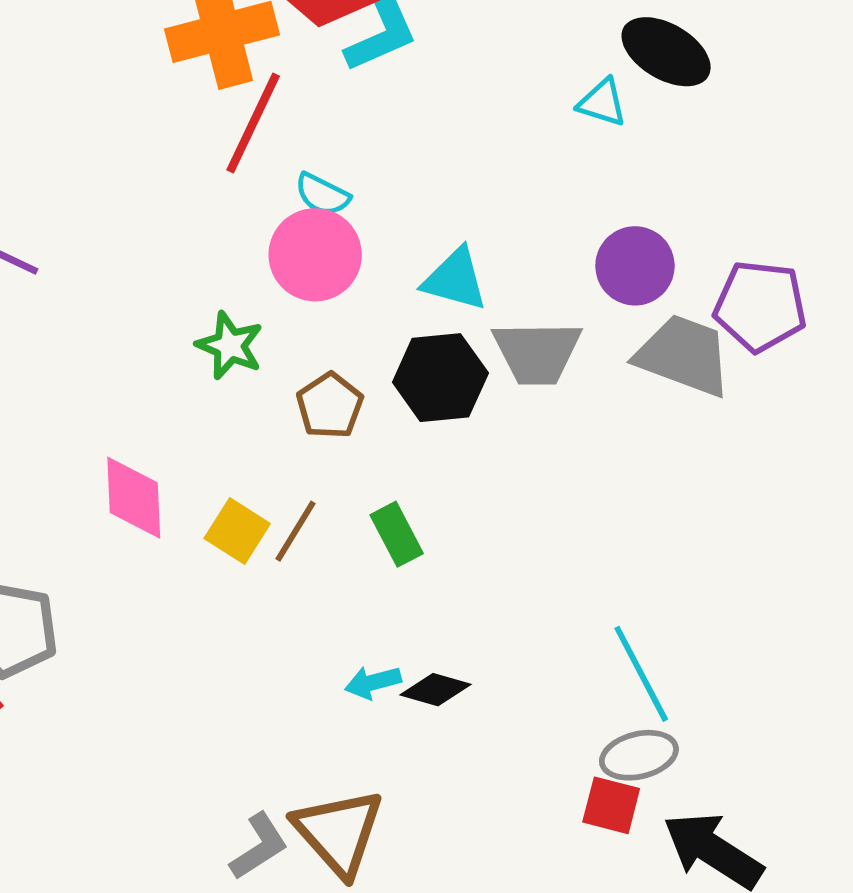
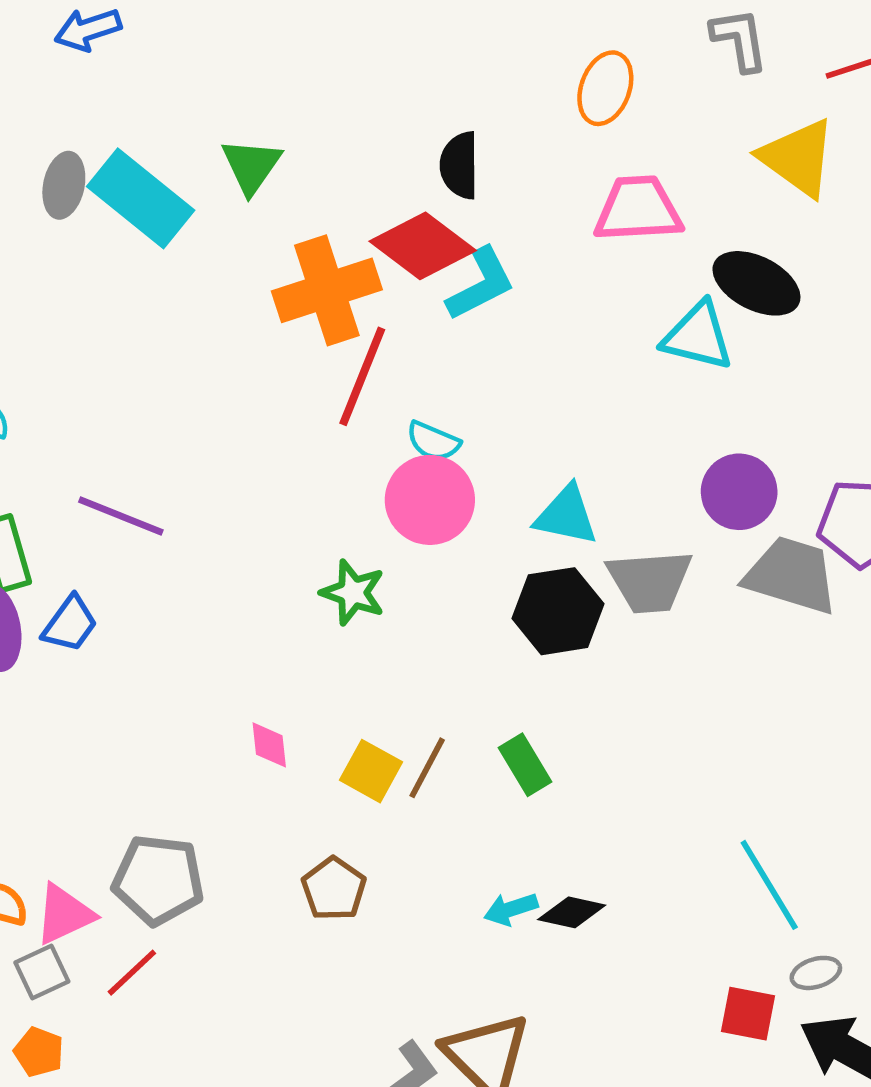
cyan triangle: (602, 103) -> (698, 336), size x1.5
brown pentagon: (330, 406) -> (334, 889), moved
pink diamond: (134, 498) -> (269, 745), size x0.6
gray ellipse: (639, 755) -> (816, 973), moved, size x0.7

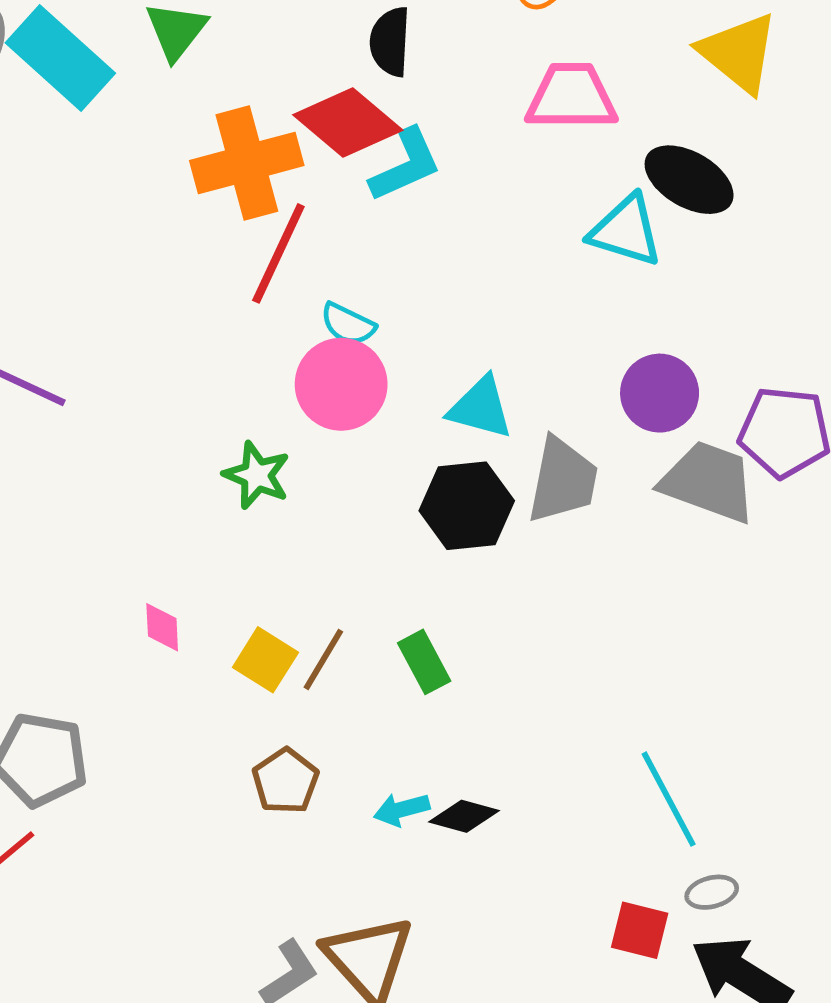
gray trapezoid: (650, 581) -> (563, 480), turned -78
brown pentagon: (334, 889) -> (286, 781), moved

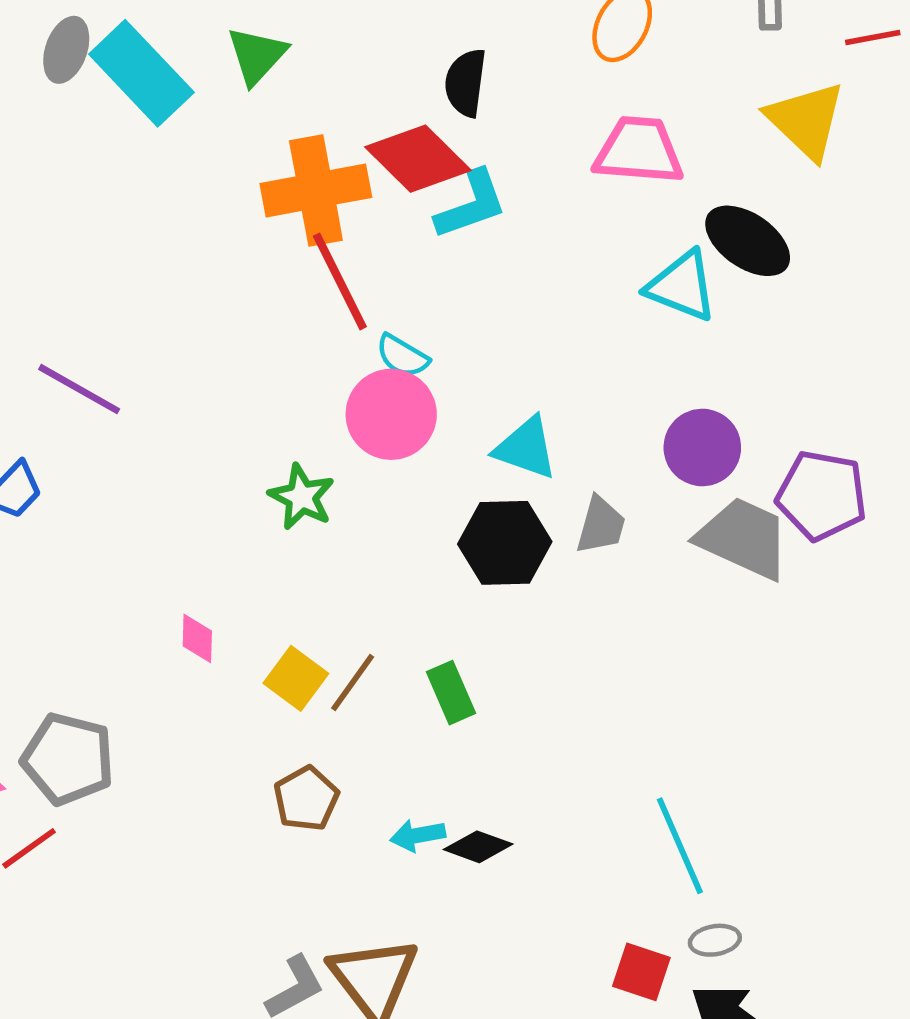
red line: (278, 253) -> (340, 281), turned -56
gray trapezoid: (563, 480) -> (601, 525), size x0.7

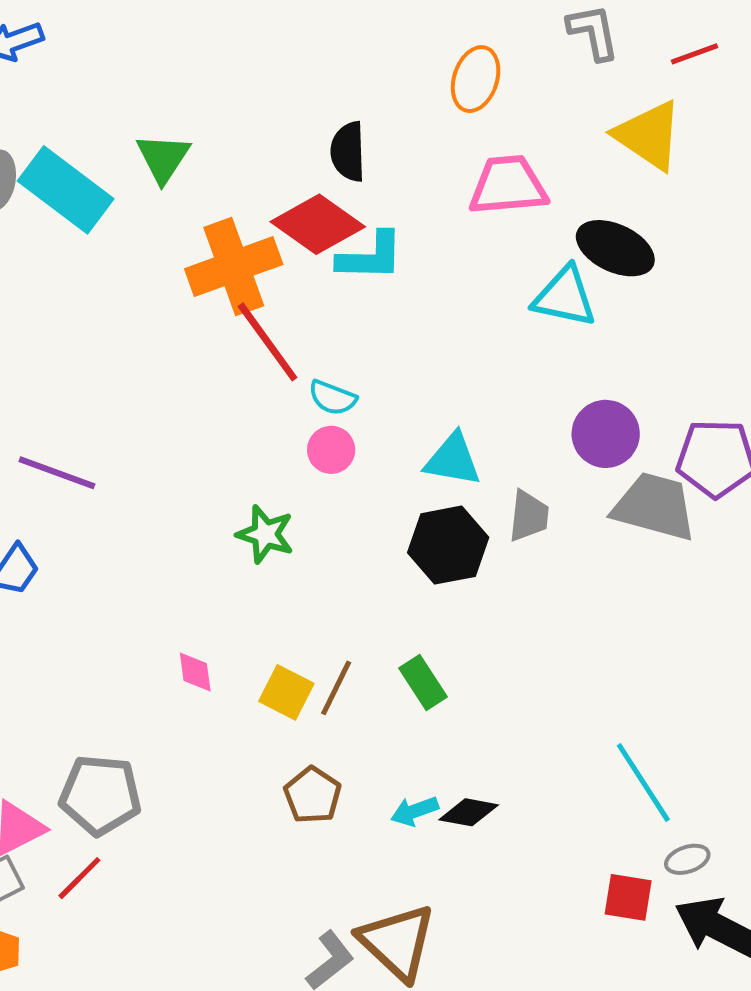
cyan L-shape: (471, 205) -> (370, 257), turned 30
pink circle: (391, 414) -> (331, 450), size x0.6

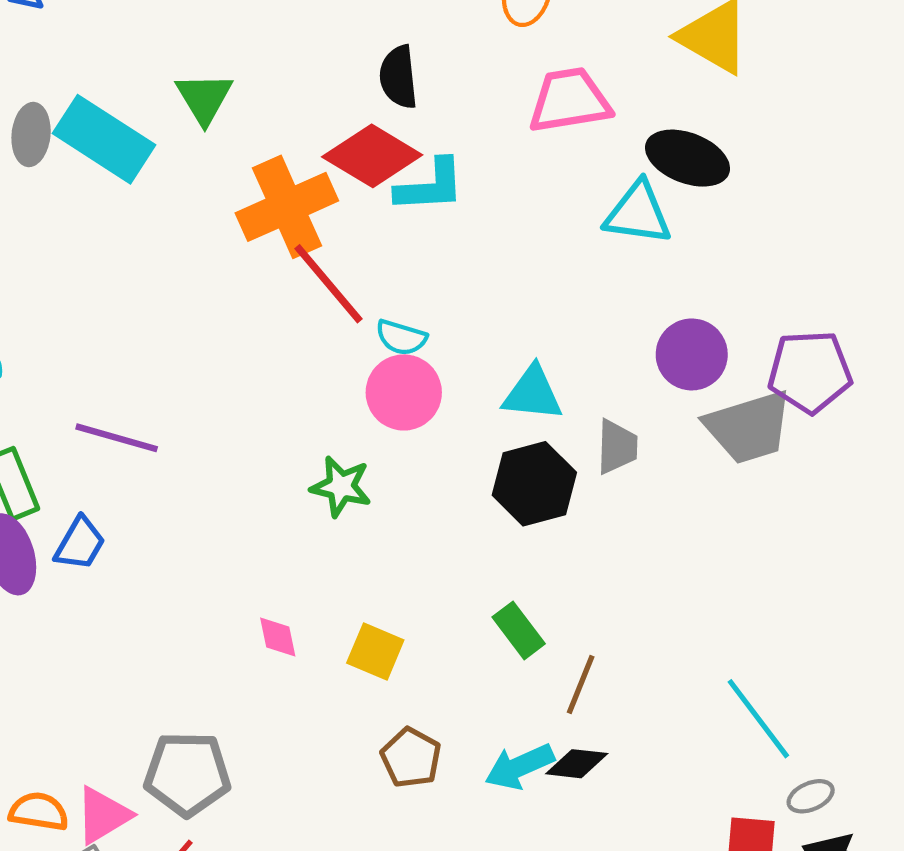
pink circle: (331, 450) -> (404, 392), size x1.5
gray trapezoid: (654, 507) -> (749, 427), turned 152
brown line: (336, 688) -> (581, 684), moved
cyan arrow: (415, 811) -> (520, 767), size x1.4

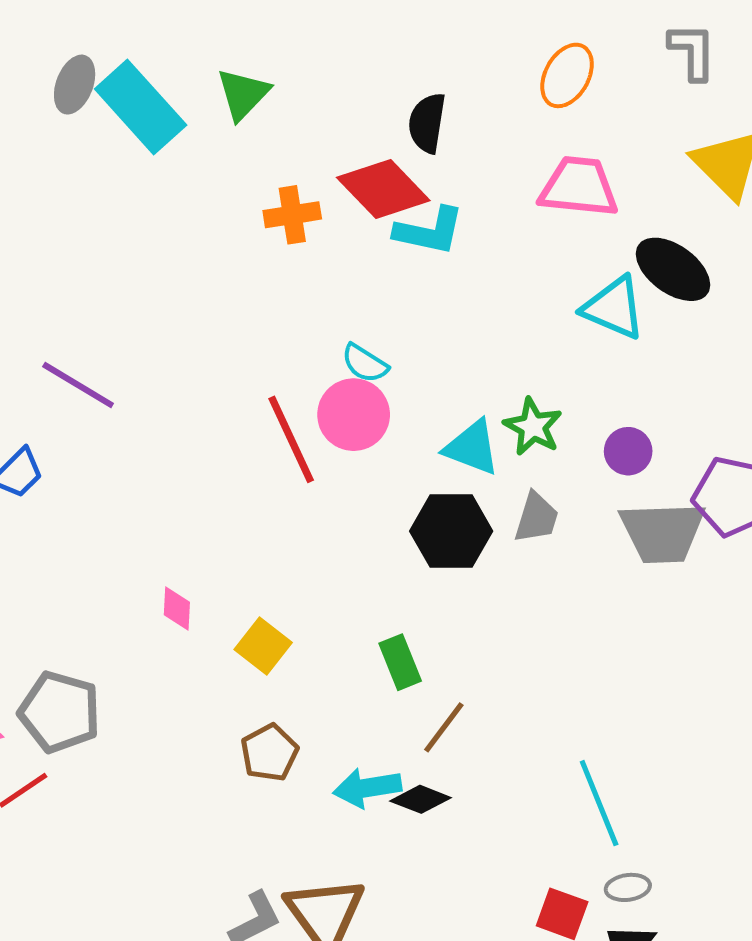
orange cross: (287, 207) -> (292, 215), size x0.6
red line: (328, 284) -> (291, 439), moved
purple circle: (692, 354) -> (628, 451), size x0.7
green star: (341, 487) -> (533, 427), moved

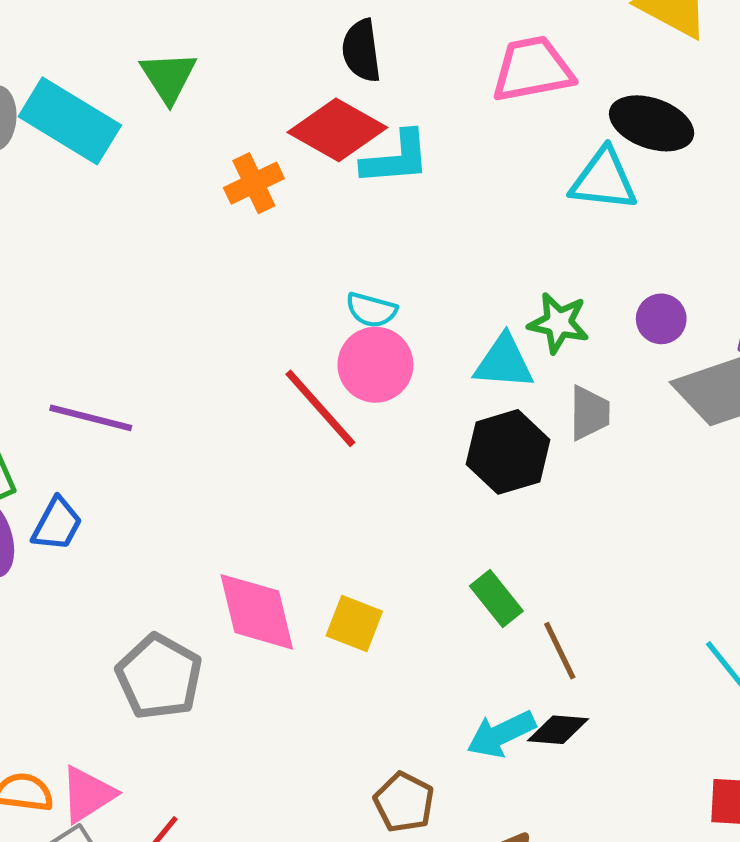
pink diamond: (177, 608) -> (257, 612), size x2.0
gray pentagon: (60, 712) -> (159, 677), moved, turned 30
brown line: (444, 727) -> (560, 651), turned -46
brown pentagon: (269, 753) -> (404, 802), moved

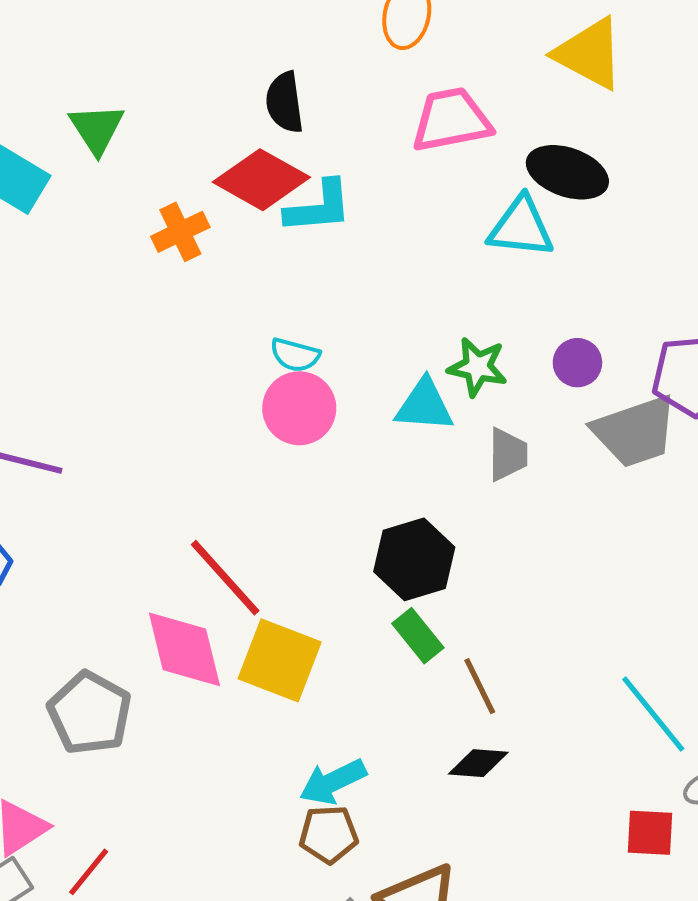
red line: (320, 408) -> (225, 578), moved
black hexagon: (508, 452) -> (414, 559), moved
yellow square: (354, 623) -> (280, 660), size x1.5
cyan arrow: (501, 734) -> (333, 782), moved
brown pentagon: (404, 802) -> (329, 834), turned -30

